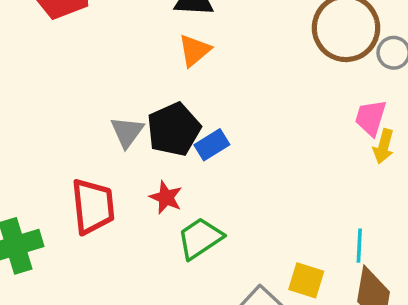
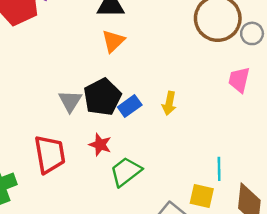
yellow arrow: (384, 146) -> (169, 103), moved
cyan line: (359, 246) -> (219, 169), moved

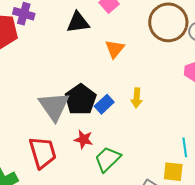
orange triangle: (113, 41) -> (115, 49), moved
gray triangle: (70, 101) -> (54, 106), size x1.6

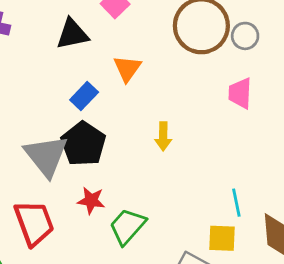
blue rectangle: (104, 104) -> (84, 96), moved

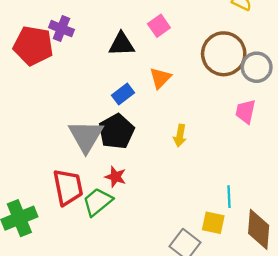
gray circle: (245, 36) -> (257, 67), size x1.4
green trapezoid: (127, 226) -> (97, 202), moved

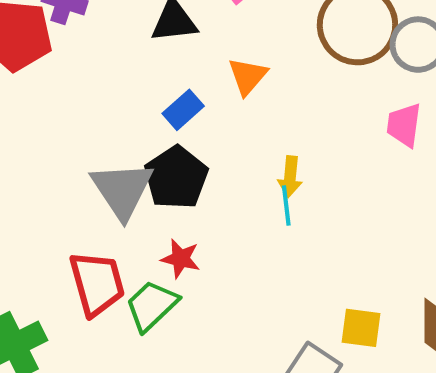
cyan line: (229, 197) -> (286, 206), moved

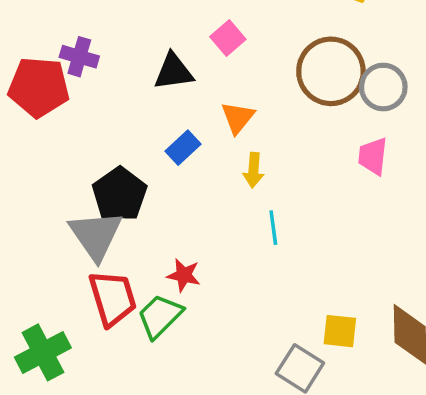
yellow arrow: (290, 177) -> (254, 170), moved
black pentagon: (176, 178) -> (120, 194), moved
gray triangle: (122, 190) -> (96, 235), moved

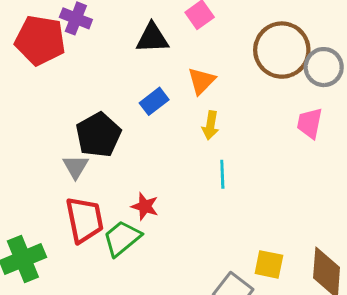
gray triangle: (96, 235) -> (76, 167), size x0.6

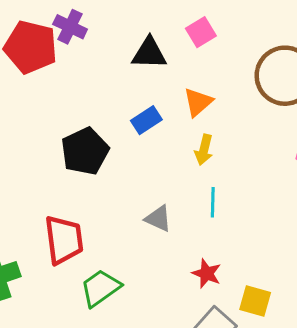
gray triangle: (76, 167) -> (158, 218), moved, turned -40
red star: (145, 206) -> (207, 273), moved
green trapezoid: (122, 238) -> (100, 288), moved

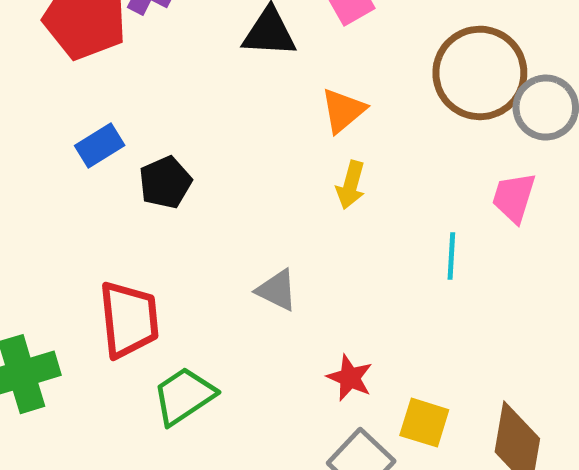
blue rectangle: (146, 120) -> (100, 145), moved
black pentagon: (85, 151) -> (165, 182), size x0.7
cyan line: (213, 202) -> (451, 256), moved

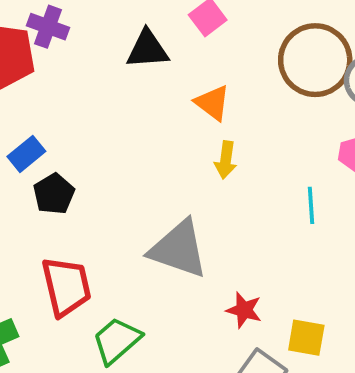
orange triangle: (343, 111) -> (213, 103), turned -36
black pentagon: (165, 182) -> (54, 194), moved
gray triangle: (277, 290) -> (179, 249), size x1.8

